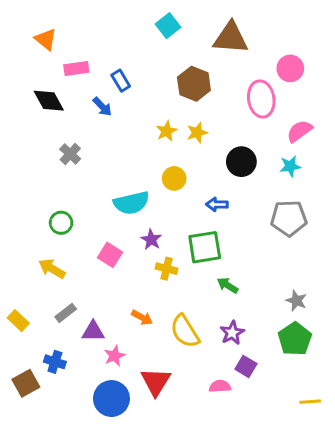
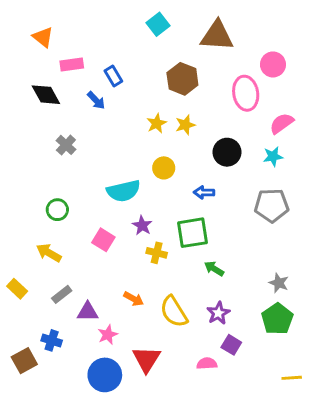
yellow rectangle: (18, 321) -> (17, 289), moved

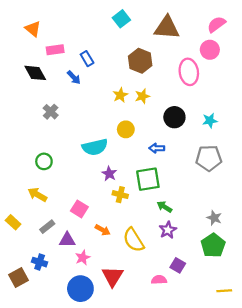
pink semicircle: (282, 123) -> (216, 24), moved
pink square: (103, 240) -> (79, 209), moved
purple star: (218, 313) -> (168, 230), moved

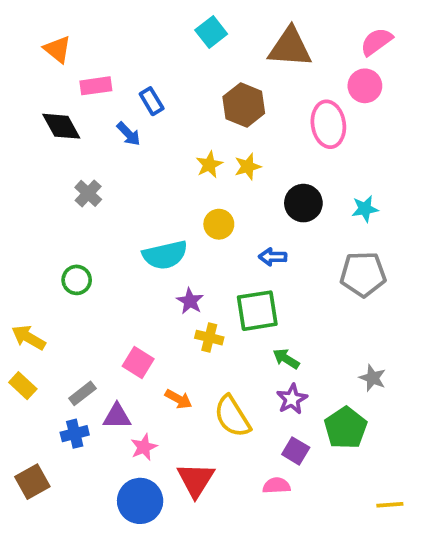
yellow arrow: (37, 195) -> (29, 338), moved
green pentagon: (213, 245) -> (346, 428), moved
blue cross: (40, 262) -> (75, 434), moved, turned -32
purple square: (178, 265) -> (296, 451), moved

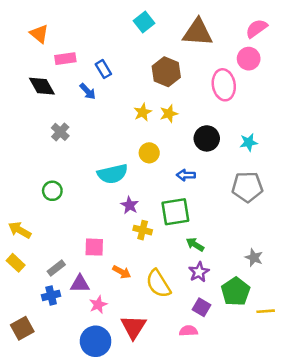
pink square: (138, 363) -> (94, 247), turned -30
yellow line: (390, 505) -> (266, 311), moved

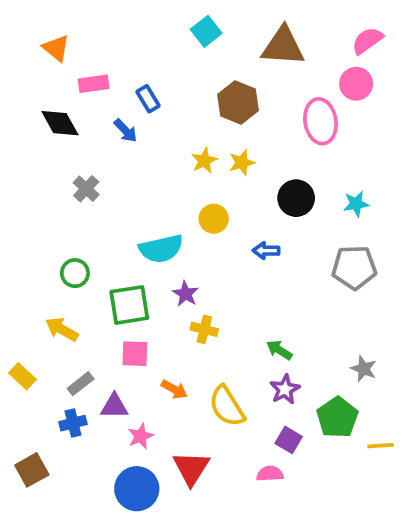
green square: (175, 212) -> (129, 305), moved
yellow arrow: (20, 230) -> (62, 329), moved

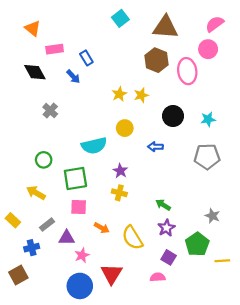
brown hexagon: (238, 103) -> (157, 60), moved
purple star: (186, 294) -> (120, 171), moved
blue cross: (73, 423) -> (32, 248), moved

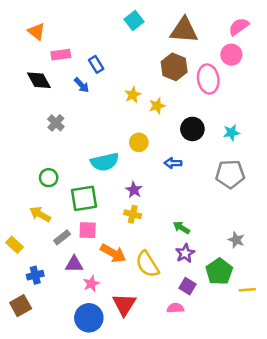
yellow star: (119, 94) -> (133, 95), moved
gray rectangle: (47, 225) -> (62, 237), moved
orange arrow: (102, 228) -> (113, 253), size x1.5

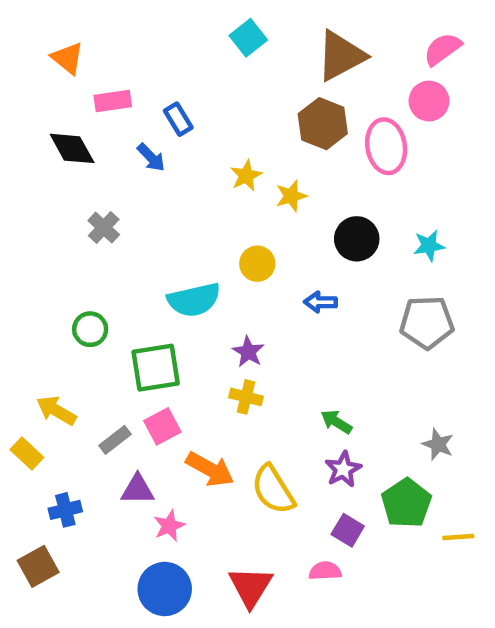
brown triangle: (184, 30) -> (341, 56), turned -32
yellow arrow: (40, 214) -> (56, 411), moved
pink square: (88, 230) -> (162, 426), turned -30
red triangle: (124, 304) -> (251, 587), moved

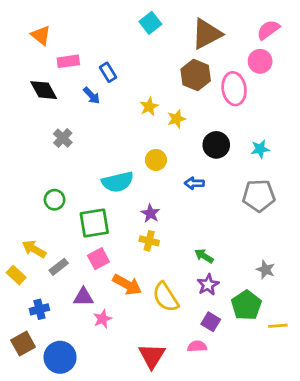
gray rectangle: (115, 440) -> (59, 267), moved
blue circle: (165, 589) -> (60, 357), moved

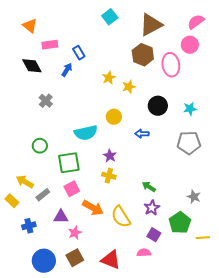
blue arrow: (92, 96) -> (67, 70), turned -104
brown square: (23, 344) -> (75, 258), moved
red triangle: (152, 356) -> (111, 260), turned -40

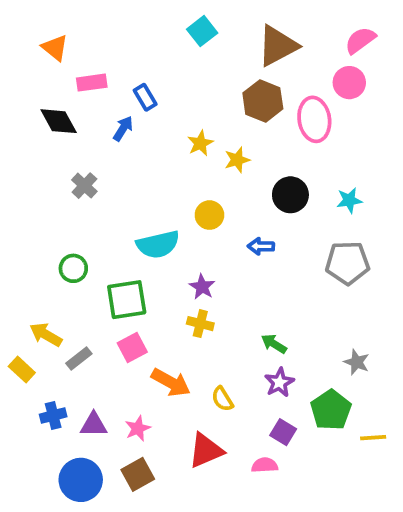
purple triangle: (61, 217) -> (94, 425), moved
yellow semicircle: (121, 217) -> (222, 399), size x0.6
red triangle: (111, 260) -> (206, 450), moved, turned -45

